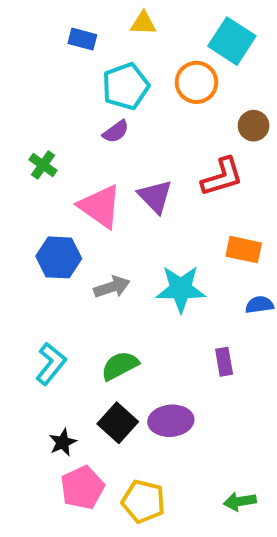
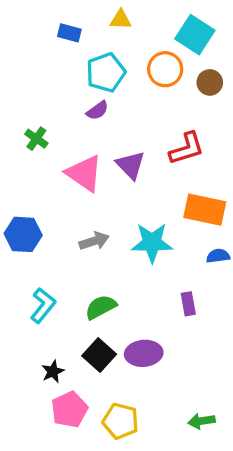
brown circle: (254, 126) -> (210, 82), moved
orange rectangle: (244, 250) -> (205, 210), size x1.4
blue hexagon: (59, 257) -> (23, 234), moved

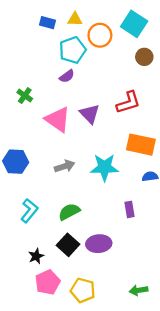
yellow triangle: (121, 20) -> (75, 19), moved
orange circle: (165, 69) -> (100, 35), moved

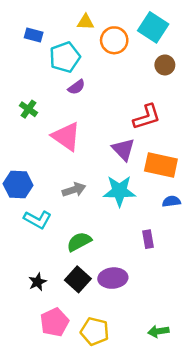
blue rectangle: (48, 23) -> (34, 35), moved
cyan pentagon: (73, 50) -> (65, 57), moved
purple triangle: (90, 114) -> (123, 149), moved
cyan L-shape: (29, 211) -> (38, 220), moved, turned 80
black star: (36, 256) -> (38, 282), moved

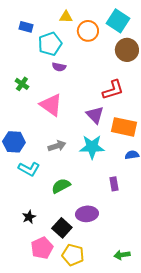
brown circle: (165, 65) -> (127, 50), size x1.5
purple semicircle: (77, 87) -> (59, 67), turned 48
black square: (78, 279) -> (62, 228), moved

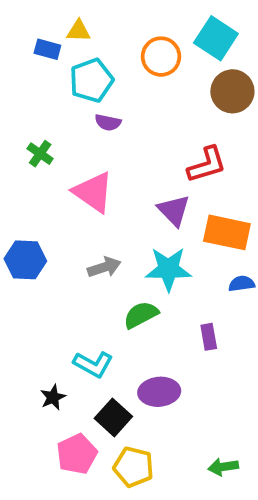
yellow triangle: (66, 17) -> (79, 31), moved
cyan L-shape: (29, 169) -> (93, 364), moved
green semicircle: (61, 186) -> (141, 315), moved

